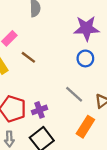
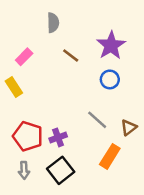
purple star: (87, 28) -> (111, 45), turned -30
brown line: (28, 57) -> (71, 55), moved

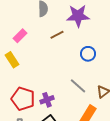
purple star: (111, 45) -> (78, 16), moved, turned 30
brown line: (71, 55) -> (57, 35), turned -64

